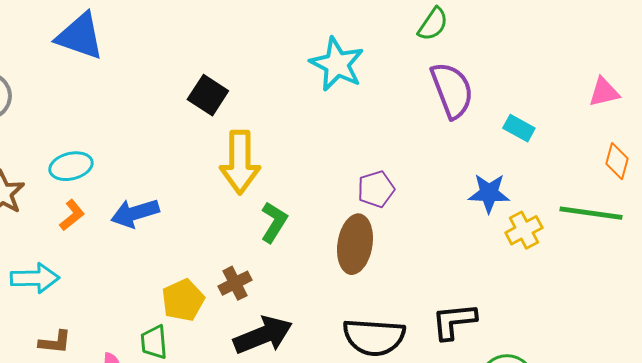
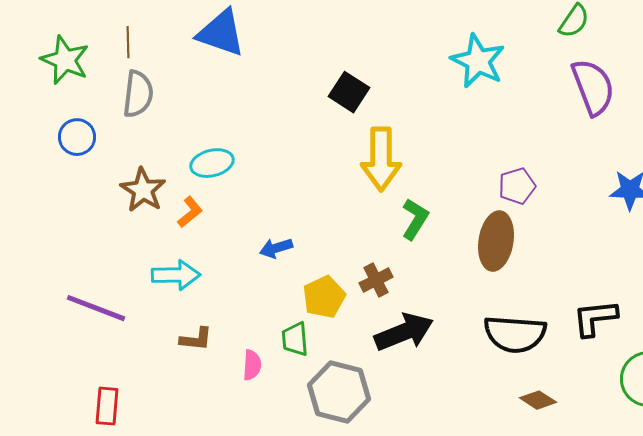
blue arrow: (135, 213) -> (276, 248), moved, size x0.7
orange L-shape: (72, 215) -> (190, 212), moved

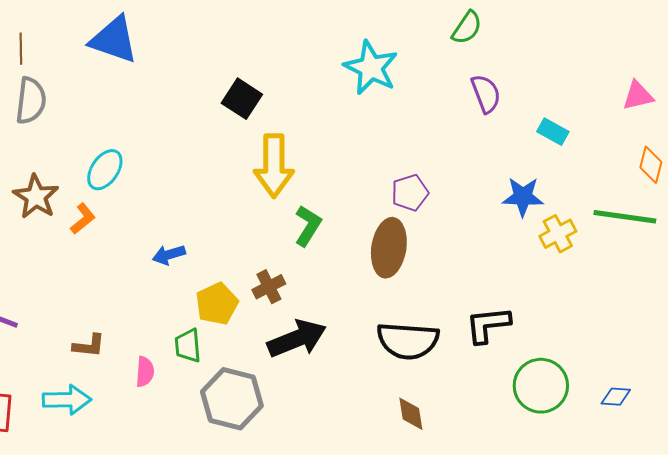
purple semicircle: (593, 87) -> (486, 94), size x0.7
cyan ellipse: (212, 163) -> (105, 170), turned -42
cyan arrow: (176, 275) -> (67, 400), moved
brown diamond: (538, 400) -> (411, 414), moved, turned 48

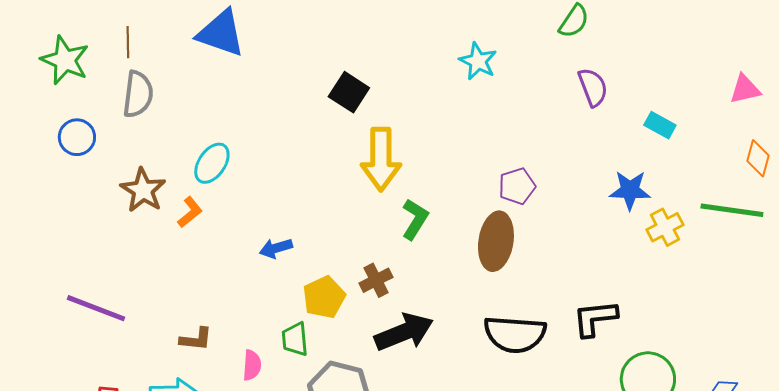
cyan star: (371, 68) -> (478, 61), size x0.7

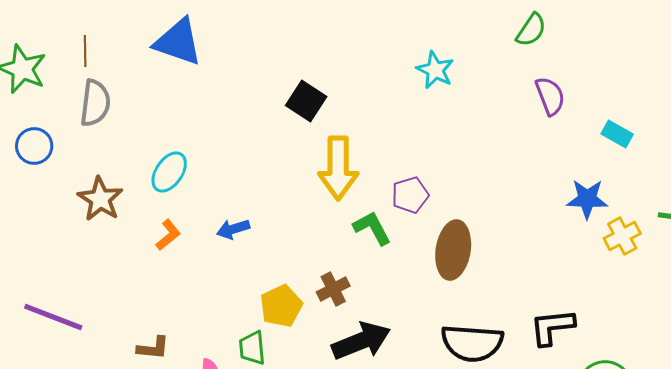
purple pentagon: (517, 186) -> (410, 195), moved
orange L-shape: (190, 212) -> (168, 235), moved
green L-shape: (415, 219) -> (372, 228), turned -60
blue arrow: (276, 248) -> (233, 229), moved

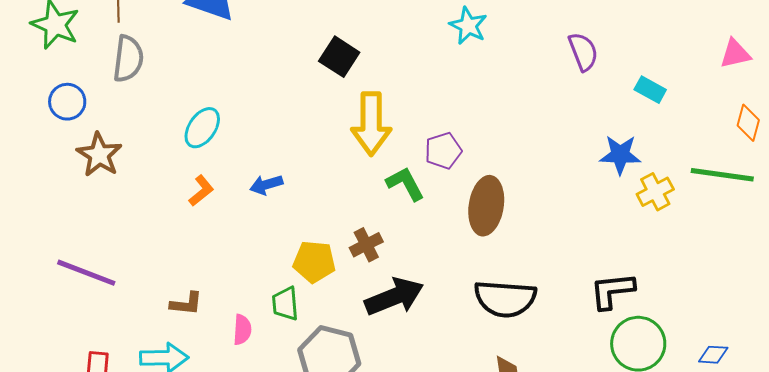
brown star: (100, 199) -> (99, 155), moved
yellow pentagon: (281, 306) -> (314, 262), turned 30
black L-shape: (552, 327) -> (612, 291), moved

